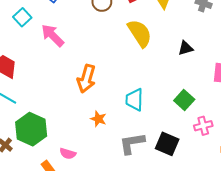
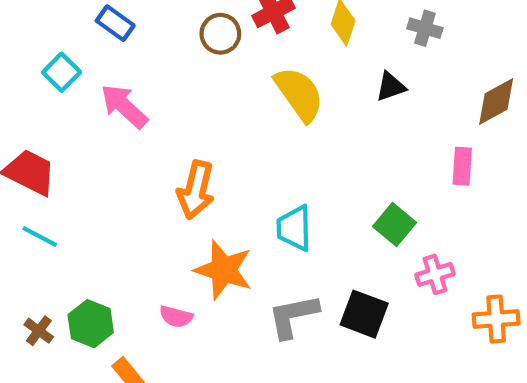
black triangle: (186, 48) -> (391, 87), moved
orange star: (98, 119) -> (224, 270), size x1.8
green hexagon: (31, 129) -> (91, 324), moved, size x0.7
pink semicircle: (68, 154) -> (176, 317), moved

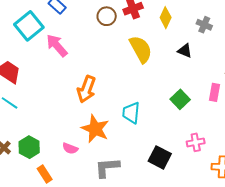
cyan square: (62, 72) -> (29, 26), size x1.6
black triangle: (391, 87) -> (185, 51), turned 35
green square: (394, 224) -> (180, 99), moved
gray L-shape: (293, 316) -> (107, 167), moved

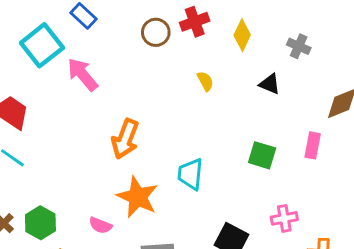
yellow semicircle: (141, 49) -> (205, 81), size x0.5
green square: (180, 99) -> (262, 155), turned -30

